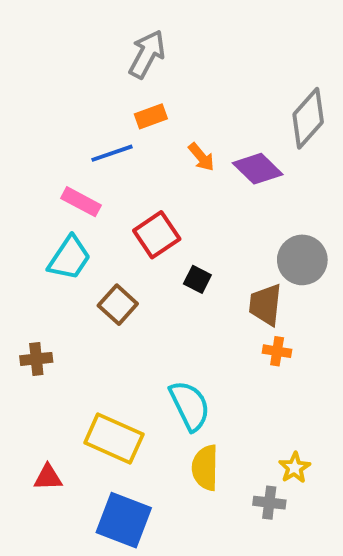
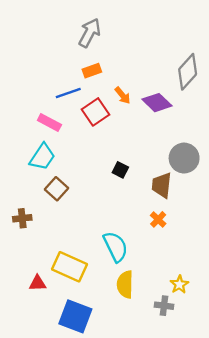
red square: (157, 235) -> (95, 112), moved
brown square: (118, 305) -> (57, 189), moved
orange cross: (277, 351) -> (158, 219), moved, turned 35
red triangle: (48, 477) -> (38, 283), moved

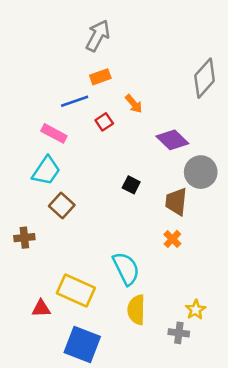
purple diamond: (157, 103) -> (172, 140), moved
red square: (95, 112) -> (104, 122), size x0.6

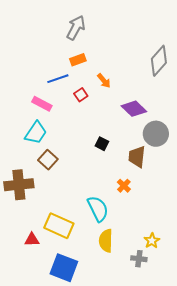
brown cross: (24, 238) -> (19, 185), size x1.8
orange cross: (172, 239) -> (124, 186), moved

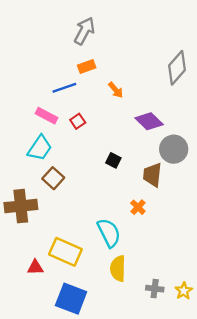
red square: (81, 95) -> (78, 121), moved
yellow star: (152, 241) -> (184, 291), moved

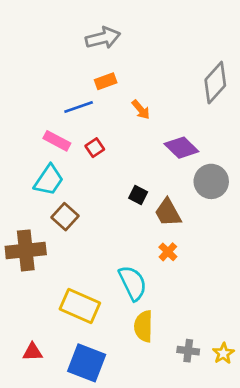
gray arrow: (84, 31) -> (103, 38), turned 48
brown trapezoid: (152, 175) -> (168, 213), moved, turned -35
red triangle: (35, 267) -> (32, 352), moved

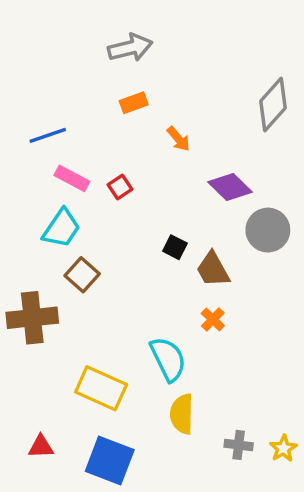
blue line: (79, 107) -> (48, 135), moved

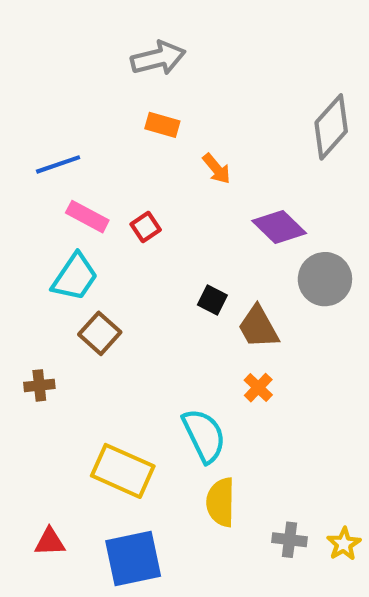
orange rectangle: (134, 103) -> (162, 125), turned 36
brown cross: (32, 318) -> (39, 385), size x0.5
blue square: (110, 460) -> (133, 558), turned -33

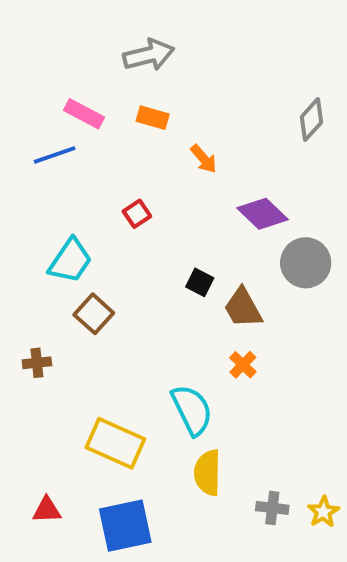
gray diamond: (331, 127) -> (312, 120), size x0.7
pink rectangle: (87, 217) -> (84, 114), moved

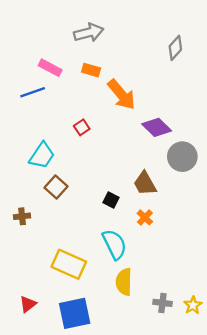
gray diamond: (312, 120) -> (175, 48), moved
orange arrow: (204, 159) -> (121, 95), size x1.8
black square: (200, 282) -> (111, 200), moved
red triangle: (47, 510) -> (28, 304), turned -36

